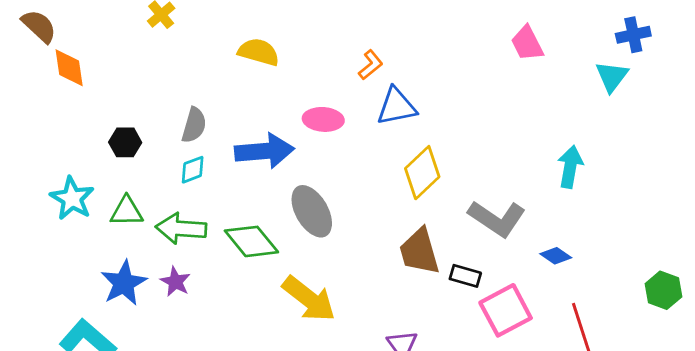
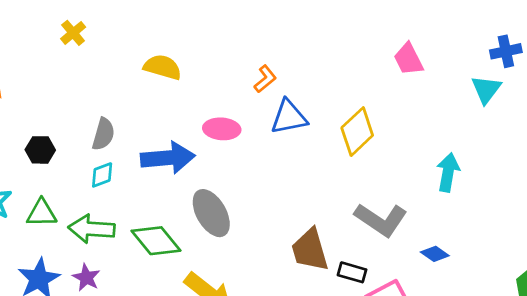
yellow diamond: (422, 173) -> (357, 132), moved

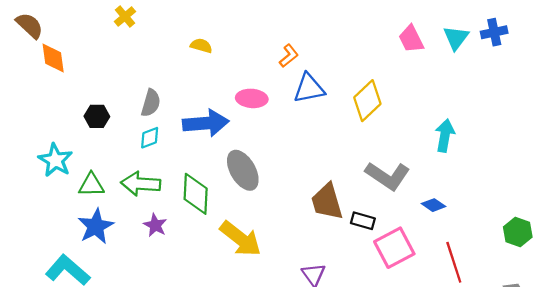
yellow semicircle: (163, 67) -> (201, 46), size x0.7
cyan triangle: (486, 89) -> (456, 38), moved
green triangle: (42, 213) -> (91, 185), moved
green diamond: (156, 241) -> (196, 194), turned 42
purple star: (86, 278) -> (155, 225), moved

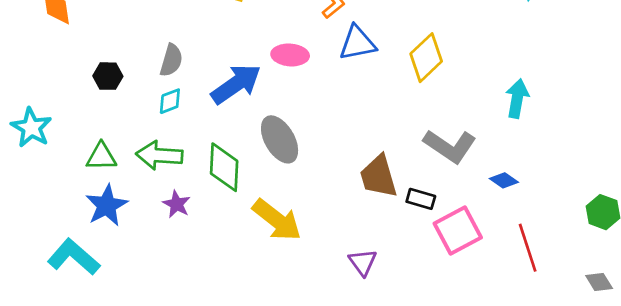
blue arrow: (206, 123) -> (236, 84), turned -30
cyan star: (55, 160) -> (31, 128), moved

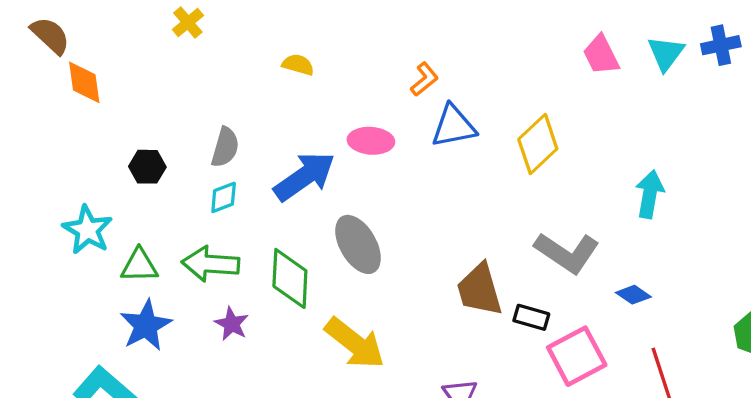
cyan star: (31, 128) -> (87, 230), moved

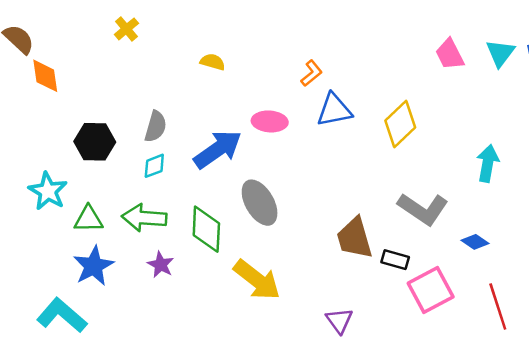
black hexagon: (147, 167) -> (95, 142), size x1.4

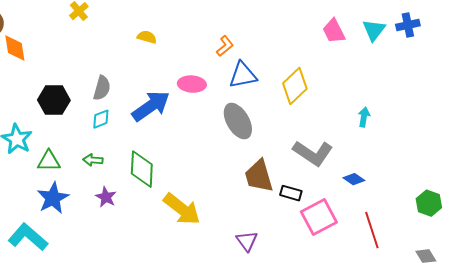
cyan arrow: (488, 163) -> (364, 117), size x0.7
gray ellipse: (260, 203) -> (238, 121), moved
green arrow: (144, 218) -> (93, 160), size x0.6

